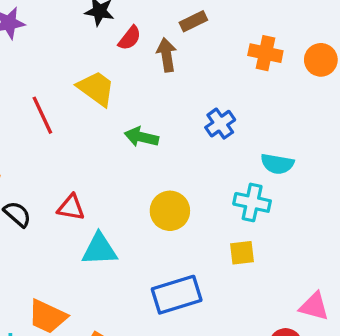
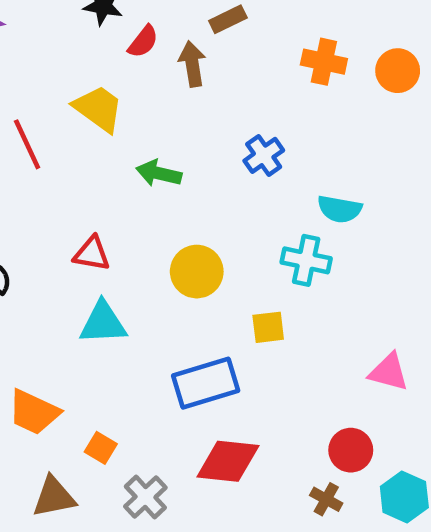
red triangle: (71, 207) -> (92, 254), moved
yellow square: (242, 253) -> (268, 327), moved
pink triangle: (314, 306) -> (389, 372), moved

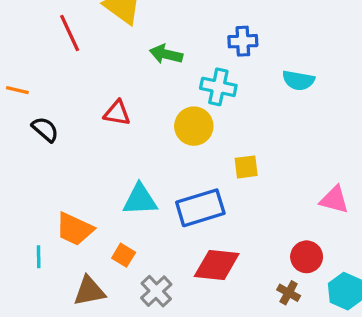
blue cross: (264, 155) -> (243, 41), turned 32
cyan cross: (306, 260) -> (218, 87), moved
cyan triangle: (103, 323) -> (140, 200), moved

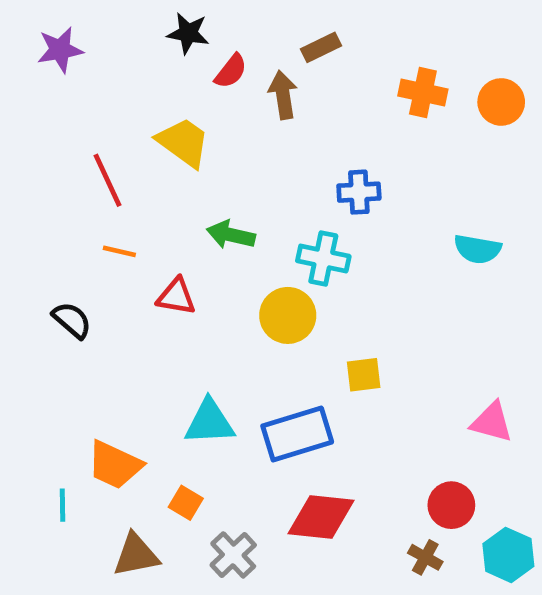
green arrow: (166, 54) -> (231, 235), moved
cyan semicircle: (298, 80) -> (477, 249), moved
orange line: (17, 90) -> (119, 251), moved

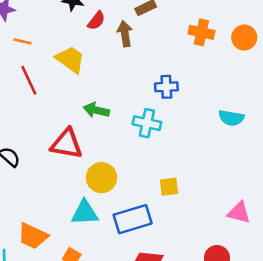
orange line: (119, 251) -> (22, 41), moved
red triangle: (176, 296) -> (66, 144), size x1.5
yellow circle: (288, 315) -> (102, 178), moved

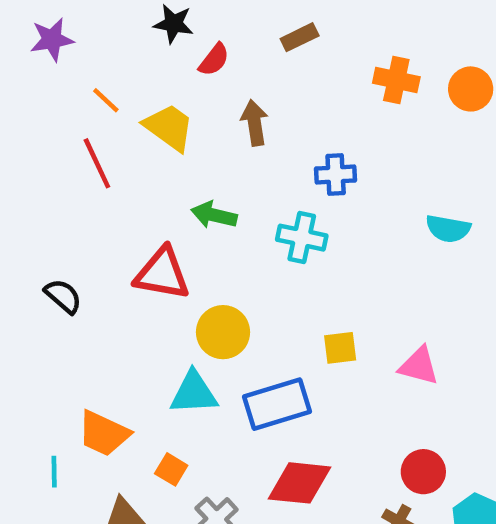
brown arrow: (125, 34) -> (255, 123), moved
orange line: (22, 41) -> (106, 100), moved, turned 30
pink triangle: (239, 213) -> (419, 366), moved

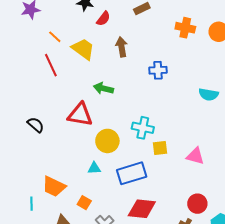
cyan cross: (302, 238) -> (143, 128), moved
cyan triangle: (194, 393) -> (94, 168), size x0.6

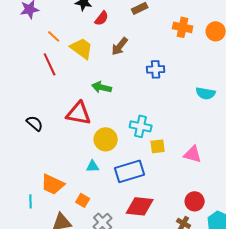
brown arrow: (122, 47) -> (120, 46), turned -132

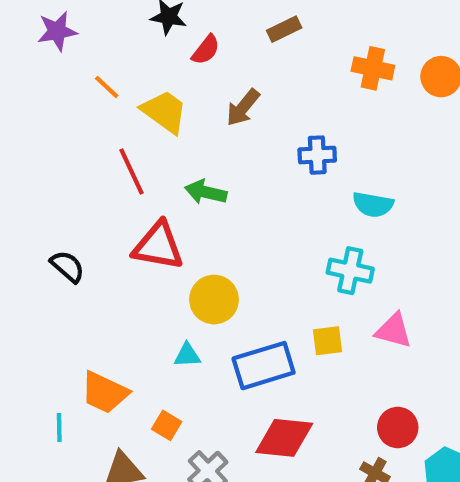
red line: (50, 64) -> (131, 172), moved
cyan semicircle: (206, 93) -> (373, 205), moved
cyan cross: (141, 126) -> (350, 271), moved
yellow square: (158, 146) -> (328, 341), moved

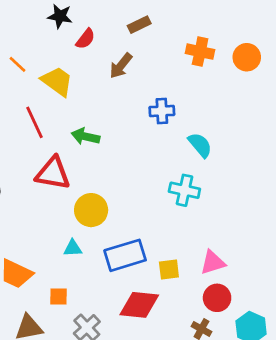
brown arrow: (243, 108) -> (121, 66), moved
cyan semicircle: (373, 205) -> (200, 145), turned -140
pink triangle: (394, 330) -> (213, 262), moved, turned -32
yellow square: (328, 341) -> (169, 270), moved
orange square: (167, 425) -> (59, 296), turned -30

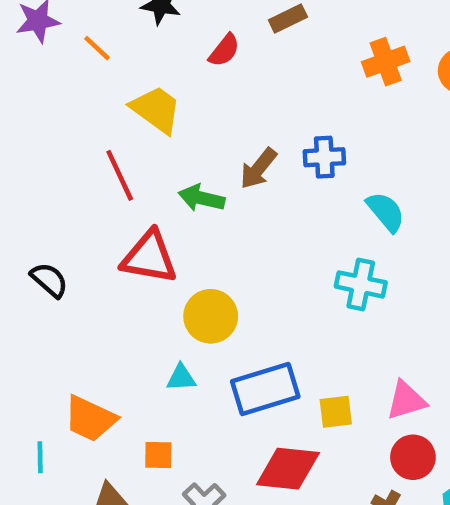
red semicircle: (85, 39) -> (224, 50), moved
orange cross: (200, 52) -> (386, 62), turned -32
orange line: (17, 64) -> (97, 48), moved
brown arrow: (121, 66) -> (258, 169), moved

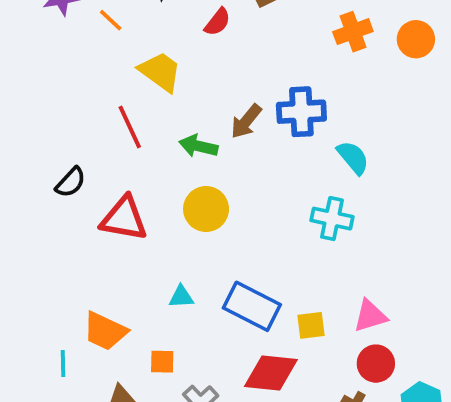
blue cross: (324, 157) -> (301, 112), size x1.4
red triangle: (149, 257) -> (124, 219), moved
black semicircle: (49, 280) -> (71, 182), moved, turned 92
yellow circle: (211, 316) -> (206, 209), moved
blue rectangle: (265, 389) -> (252, 306), turned 44

